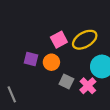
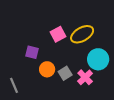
orange circle: (51, 62) -> (47, 69), moved
gray square: (66, 81) -> (65, 73), turned 32

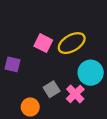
pink square: (58, 34) -> (43, 43), turned -35
orange circle: (47, 69) -> (30, 107), moved

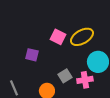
pink cross: (75, 94) -> (85, 80), turned 35

